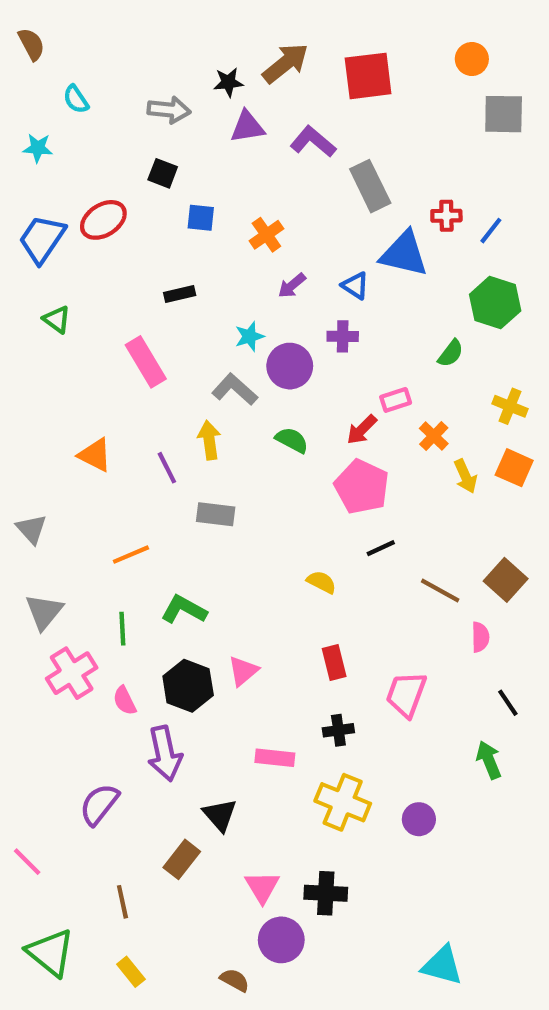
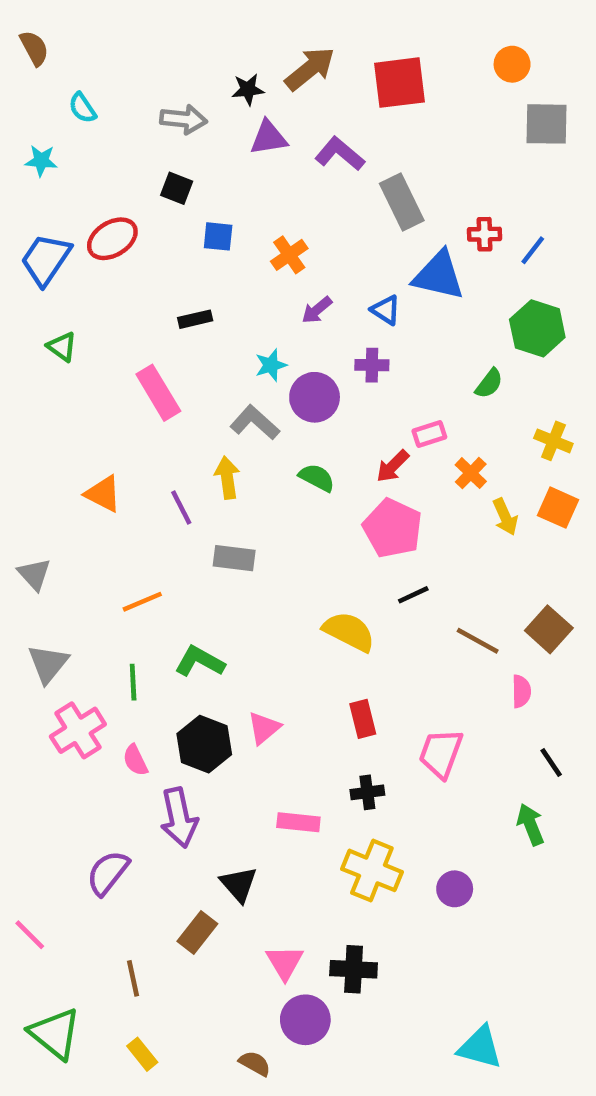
yellow semicircle: (321, 582) -> (349, 632), size x1.6

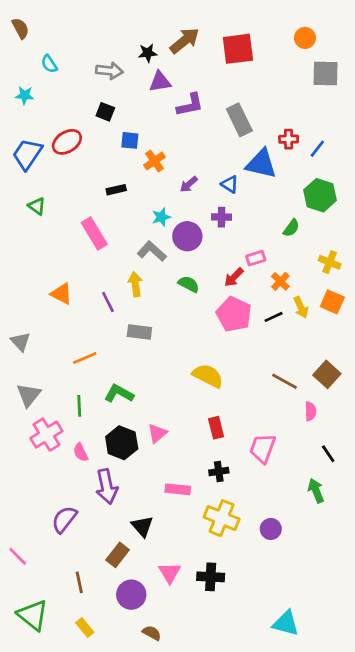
purple L-shape: (340, 154) -> (190, 105), moved, turned 128
orange cross: (289, 255) -> (155, 161), moved
black line: (413, 595) -> (274, 317), moved
purple circle: (305, 1020) -> (131, 595), moved

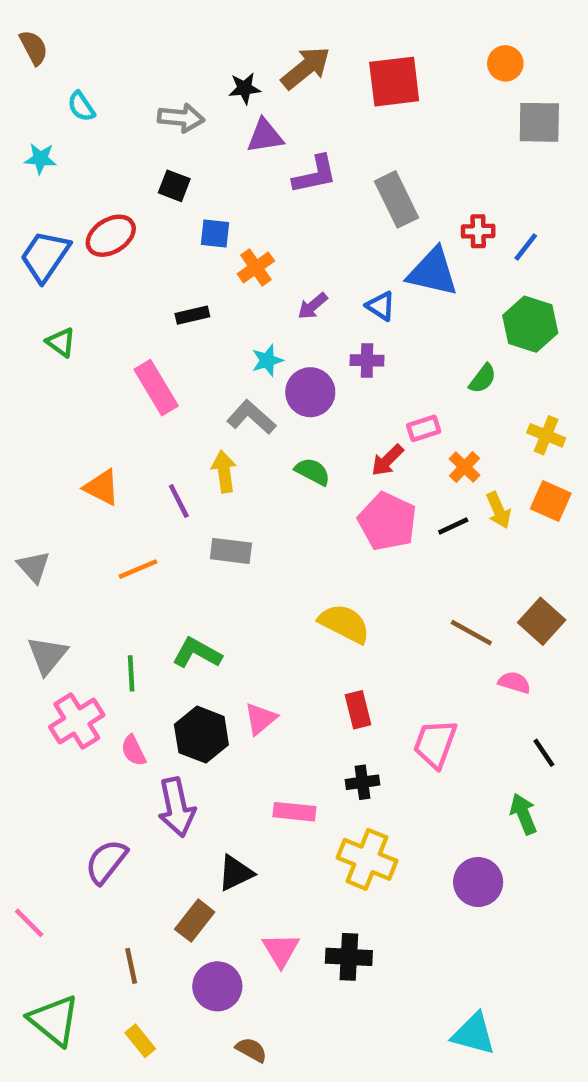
orange line: (85, 358) -> (138, 569), moved
pink semicircle: (310, 411) -> (514, 682), turned -72
black triangle: (142, 526) -> (235, 873), turned 45
purple circle: (271, 529) -> (478, 882), moved, size x1.4

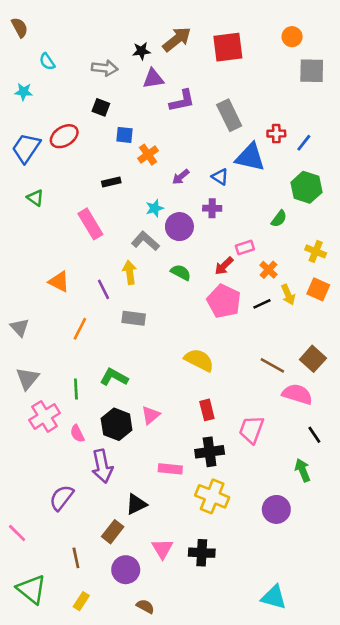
orange line: (138, 569) -> (80, 329), turned -40
pink semicircle: (514, 682) -> (297, 394), size x1.6
black cross: (362, 782) -> (210, 452), size x1.5
yellow rectangle: (140, 1041) -> (81, 601), turned 72

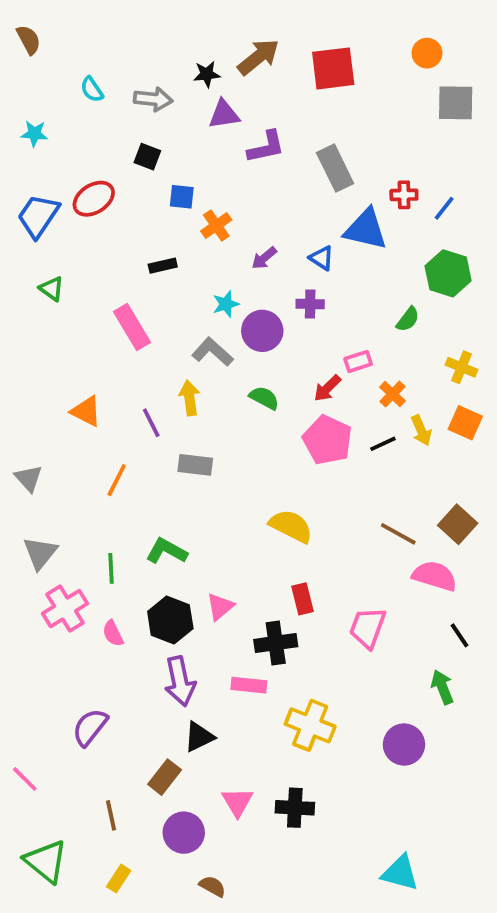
cyan semicircle: (47, 62) -> (92, 90), moved
black cross: (210, 452) -> (276, 643), moved
purple arrow: (102, 466) -> (180, 681), moved

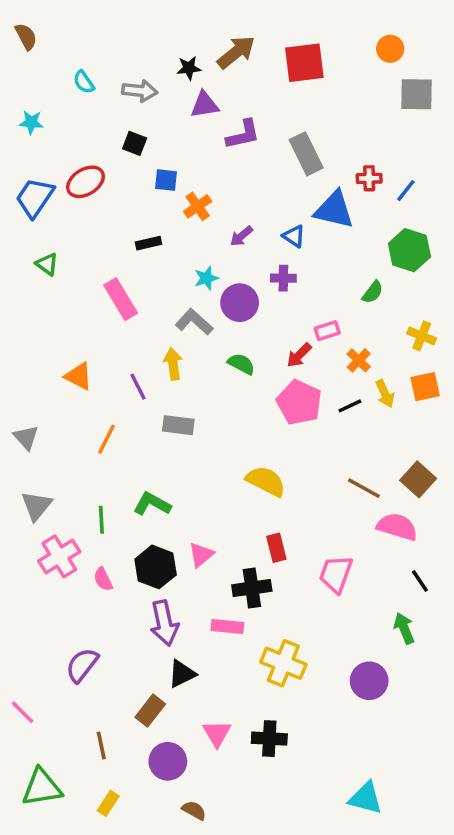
orange square: (465, 423) -> (425, 387), turned -36
green triangle: (46, 861) -> (42, 788), turned -48

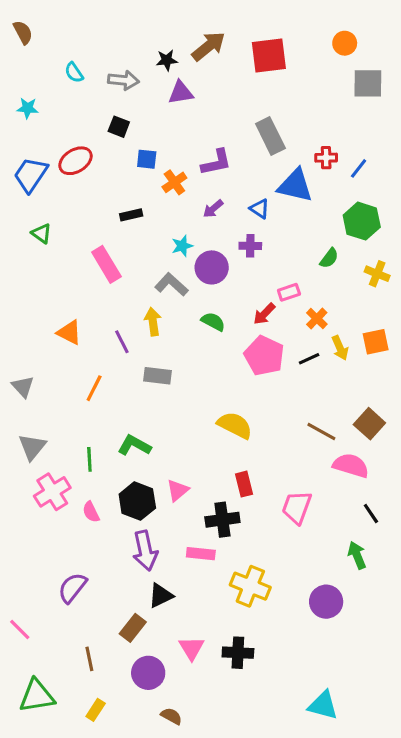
purple L-shape: (243, 135) -> (216, 162), moved
yellow cross: (422, 336) -> (377, 274), moved

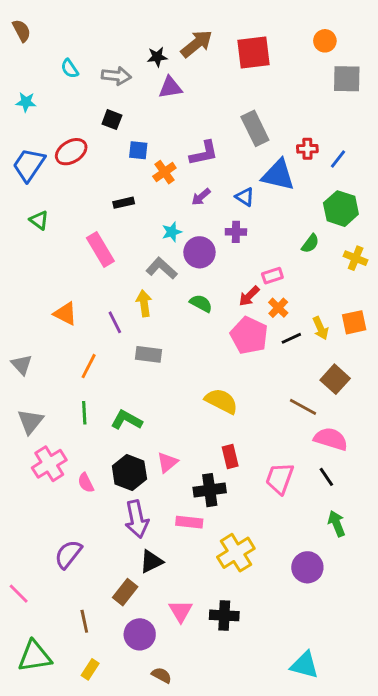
orange cross: (317, 319) -> (278, 308), moved
brown square: (369, 424) -> (335, 379), moved
green line: (89, 459) -> (84, 413), moved
black line: (371, 513) -> (326, 477), moved
yellow cross: (250, 586) -> (236, 553), turned 36

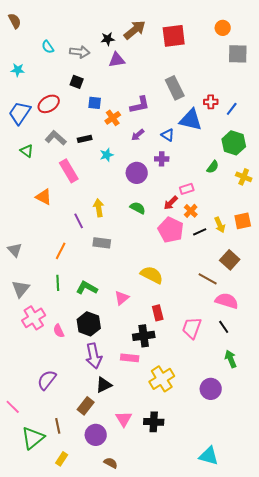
cyan star: (172, 232) -> (107, 155), moved
gray L-shape: (162, 268) -> (56, 138), moved
orange triangle: (65, 314) -> (44, 197), moved
pink triangle: (167, 462) -> (122, 298), moved
green triangle: (35, 656) -> (33, 438), moved, turned -30

